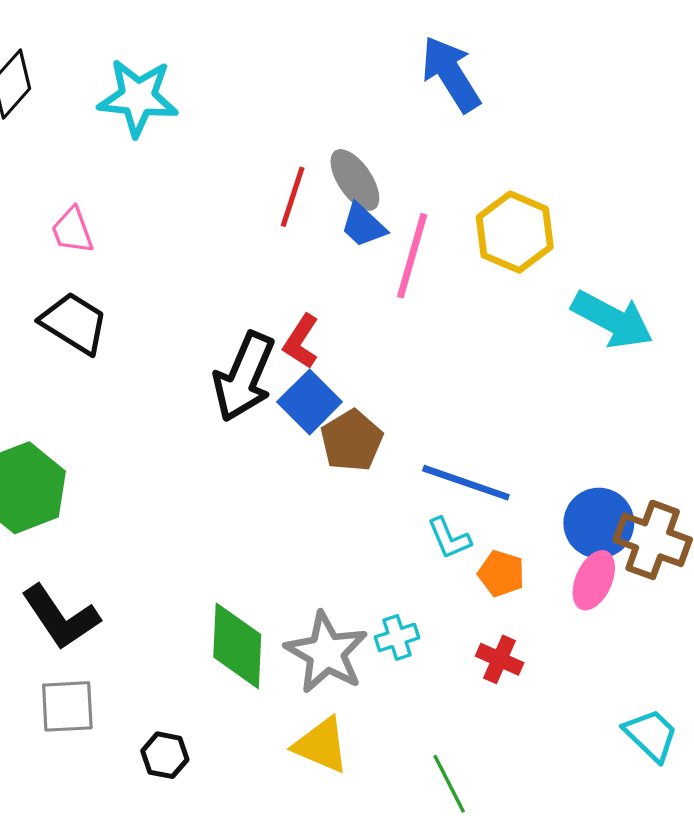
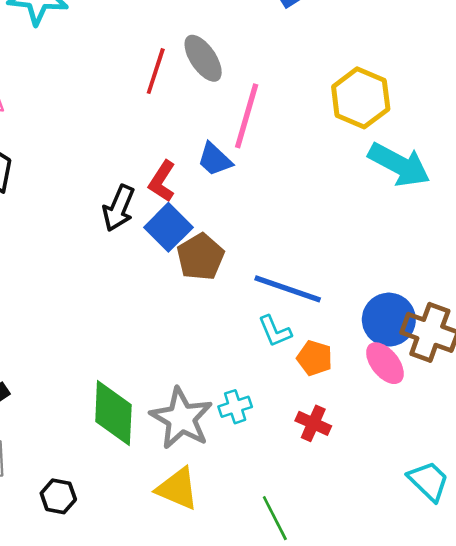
blue trapezoid: (363, 225) -> (215, 159), moved
yellow hexagon: (515, 232) -> (361, 98), moved
black arrow: (244, 377) -> (119, 208), size x0.7
pink ellipse: (594, 580) -> (385, 363), turned -63

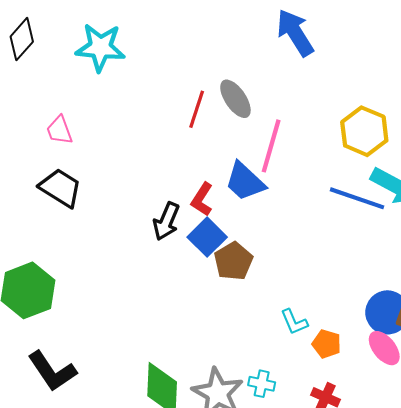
blue trapezoid: (215, 159) -> (245, 182), size x1.4
blue line: (288, 289) -> (357, 198), moved
cyan cross: (235, 407) -> (262, 384), turned 30

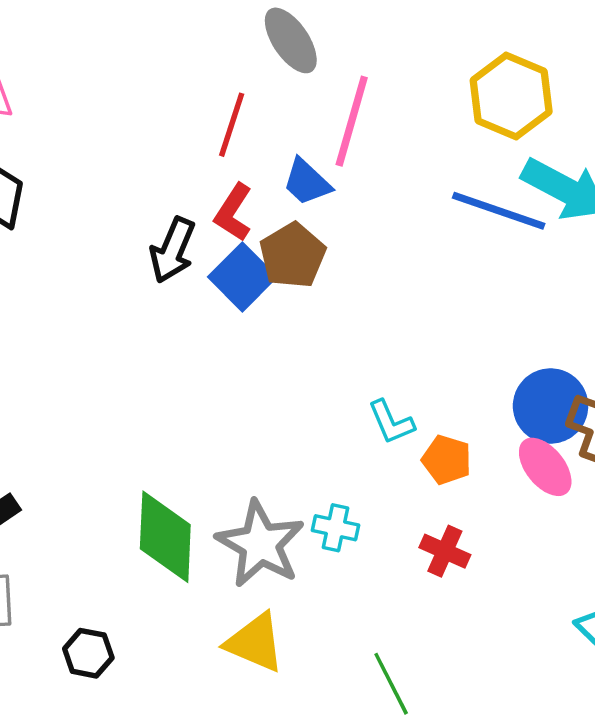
red line: (197, 109) -> (232, 125), moved
blue trapezoid: (245, 182) -> (307, 182), size x0.7
brown pentagon: (233, 261) -> (293, 255), moved

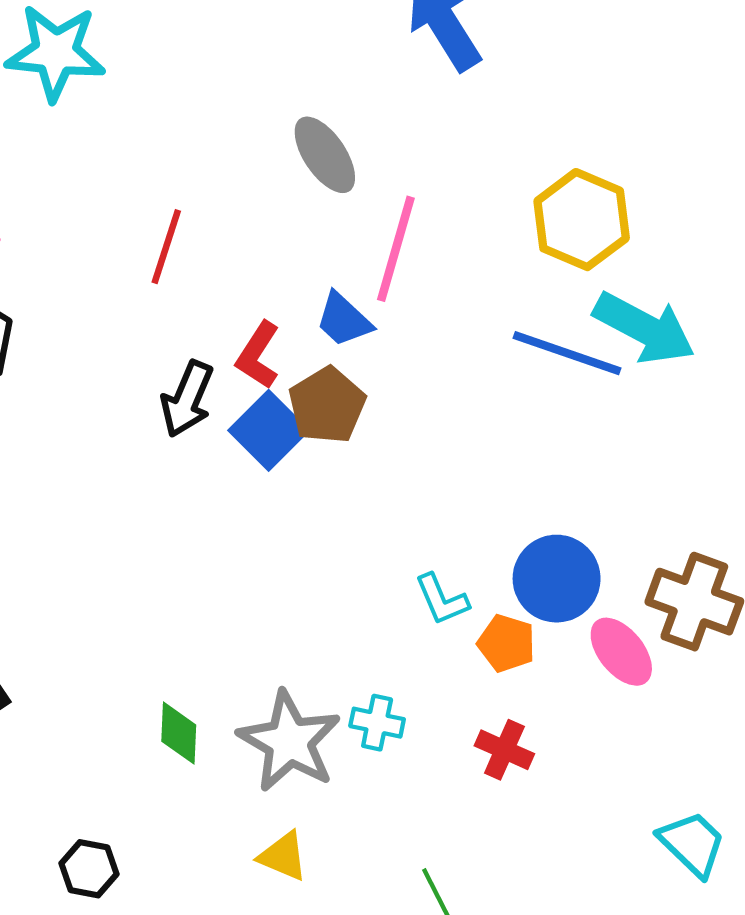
red line: (232, 125) -> (166, 247), moved
blue circle: (551, 406) -> (557, 579), moved
green diamond: (165, 537) -> (179, 733), size x0.6
yellow triangle: (255, 642) -> (283, 856), size x0.7

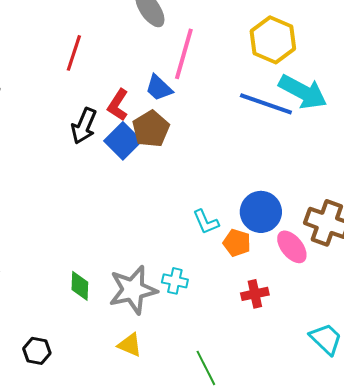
gray star: (289, 741) -> (133, 290), turned 30
red cross: (504, 750) -> (255, 294), moved, turned -36

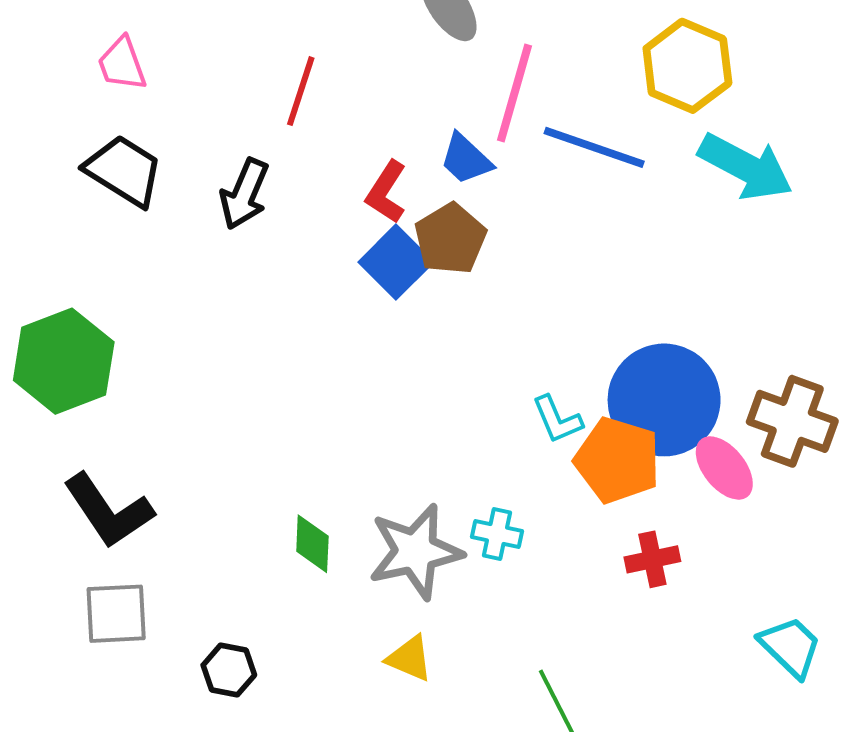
blue line: (266, 104) -> (594, 147), moved
black arrow: (84, 126) -> (244, 194), moved
blue circle: (261, 212) -> (664, 400), size x1.4
orange pentagon: (237, 243) -> (617, 460), size x1.6

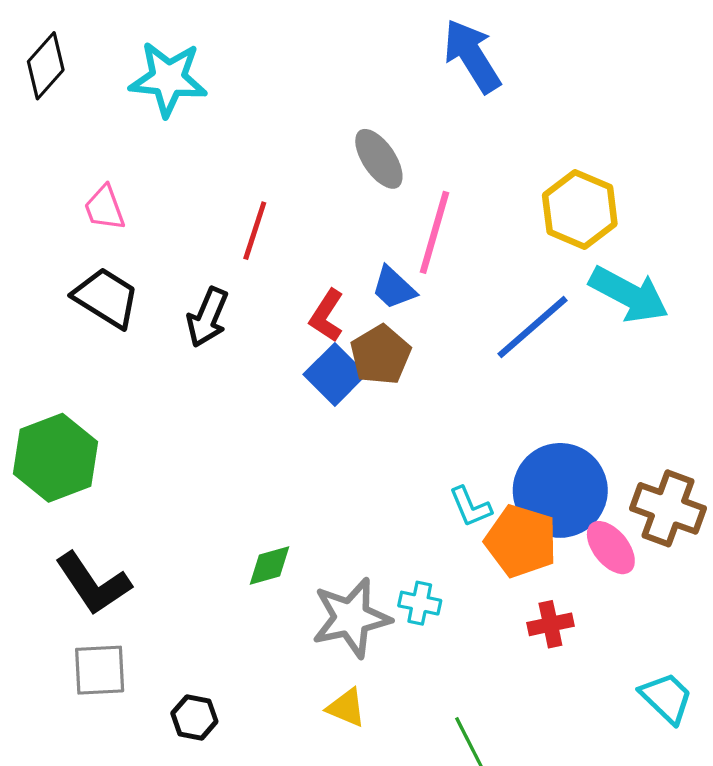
blue line: (594, 147) -> (532, 327), moved, turned -60
green diamond: (312, 544) -> (269, 566), moved, turned 72

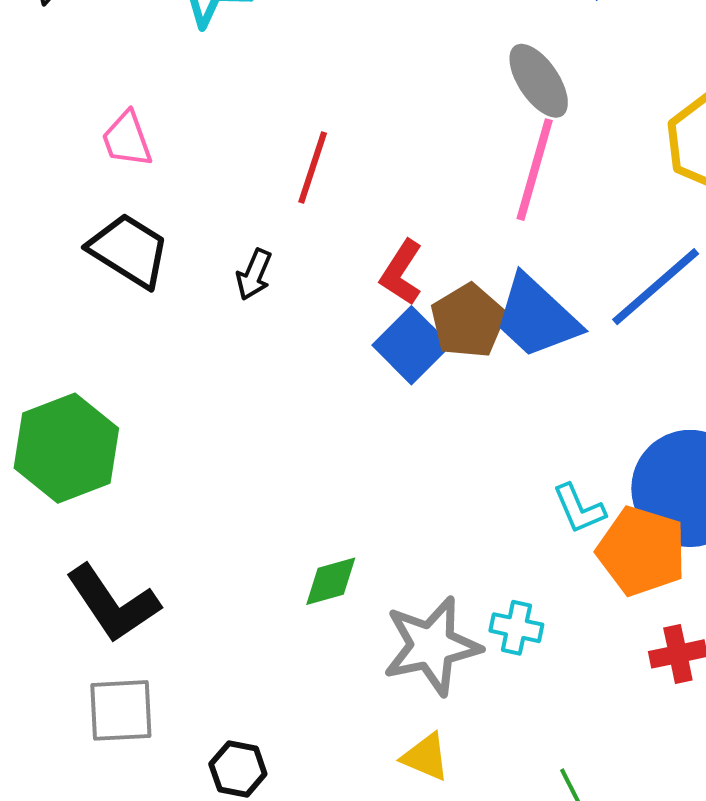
gray ellipse: (379, 159) -> (539, 81), moved
blue trapezoid: (394, 288) -> (537, 317), moved, size x1.6
black arrow: (207, 317) -> (254, 275), size x0.7

